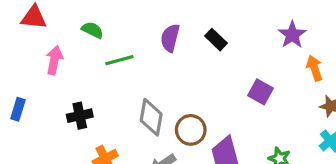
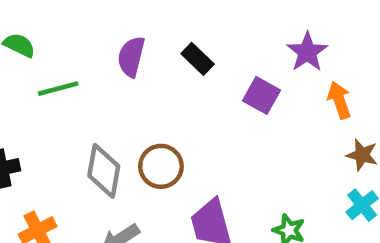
purple square: (261, 92) -> (262, 95), moved
brown circle: (191, 130) -> (161, 166), moved

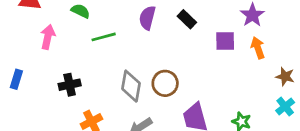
purple square: (262, 95) -> (225, 41), turned -30
orange arrow: (339, 100) -> (258, 48), moved

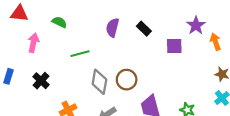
green line: (104, 37) -> (80, 54), moved
orange arrow: (258, 48) -> (215, 42), moved
black cross: (70, 85) -> (41, 81), moved, turned -35

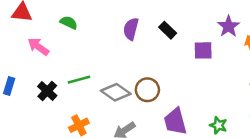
pink arrow: (33, 43) -> (38, 47), turned -66
green line: (80, 54) -> (79, 80), moved
gray diamond: (99, 82) -> (116, 92), turned -65

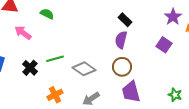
purple semicircle: (131, 29) -> (121, 40), moved
purple square: (203, 50) -> (164, 45), moved, turned 35
brown circle: (147, 90) -> (122, 67), moved
green star: (218, 125) -> (175, 95), moved

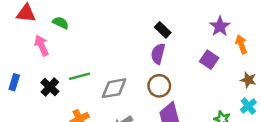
green semicircle: (47, 14) -> (61, 23), moved
pink arrow: (23, 33) -> (42, 45), turned 30
gray diamond: (84, 69) -> (114, 88), turned -45

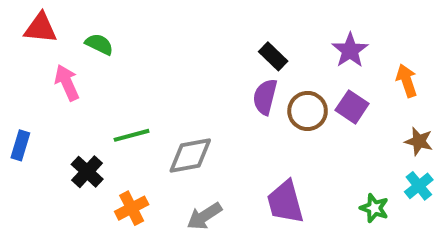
purple star: (220, 26) -> (350, 50), moved
brown circle: (159, 86) -> (308, 111), moved
black cross: (50, 87) -> (87, 172), moved

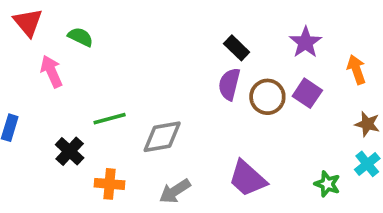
red triangle: (41, 28) -> (28, 22), turned 44
purple trapezoid: (285, 202) -> (247, 178), turned -33
orange cross: (132, 208) -> (110, 184), turned 32

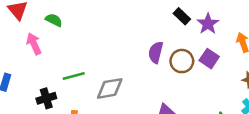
black rectangle: (237, 48) -> (182, 16), moved
black cross: (70, 151) -> (46, 98), turned 30

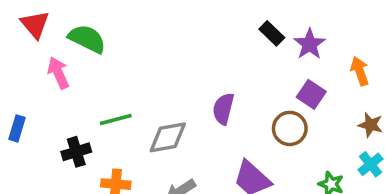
green semicircle: (54, 20) -> (87, 39), size x1.5
purple semicircle: (156, 52) -> (223, 109), moved
brown circle: (182, 61) -> (290, 128), moved

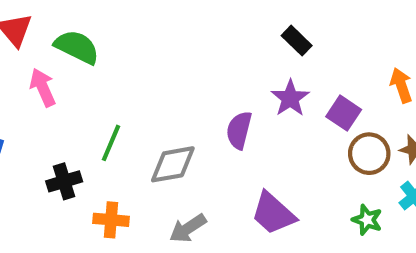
purple star: (310, 44) -> (290, 98), moved
green line: (116, 120) -> (111, 143), turned -52
brown circle: (290, 128) -> (369, 154), moved

